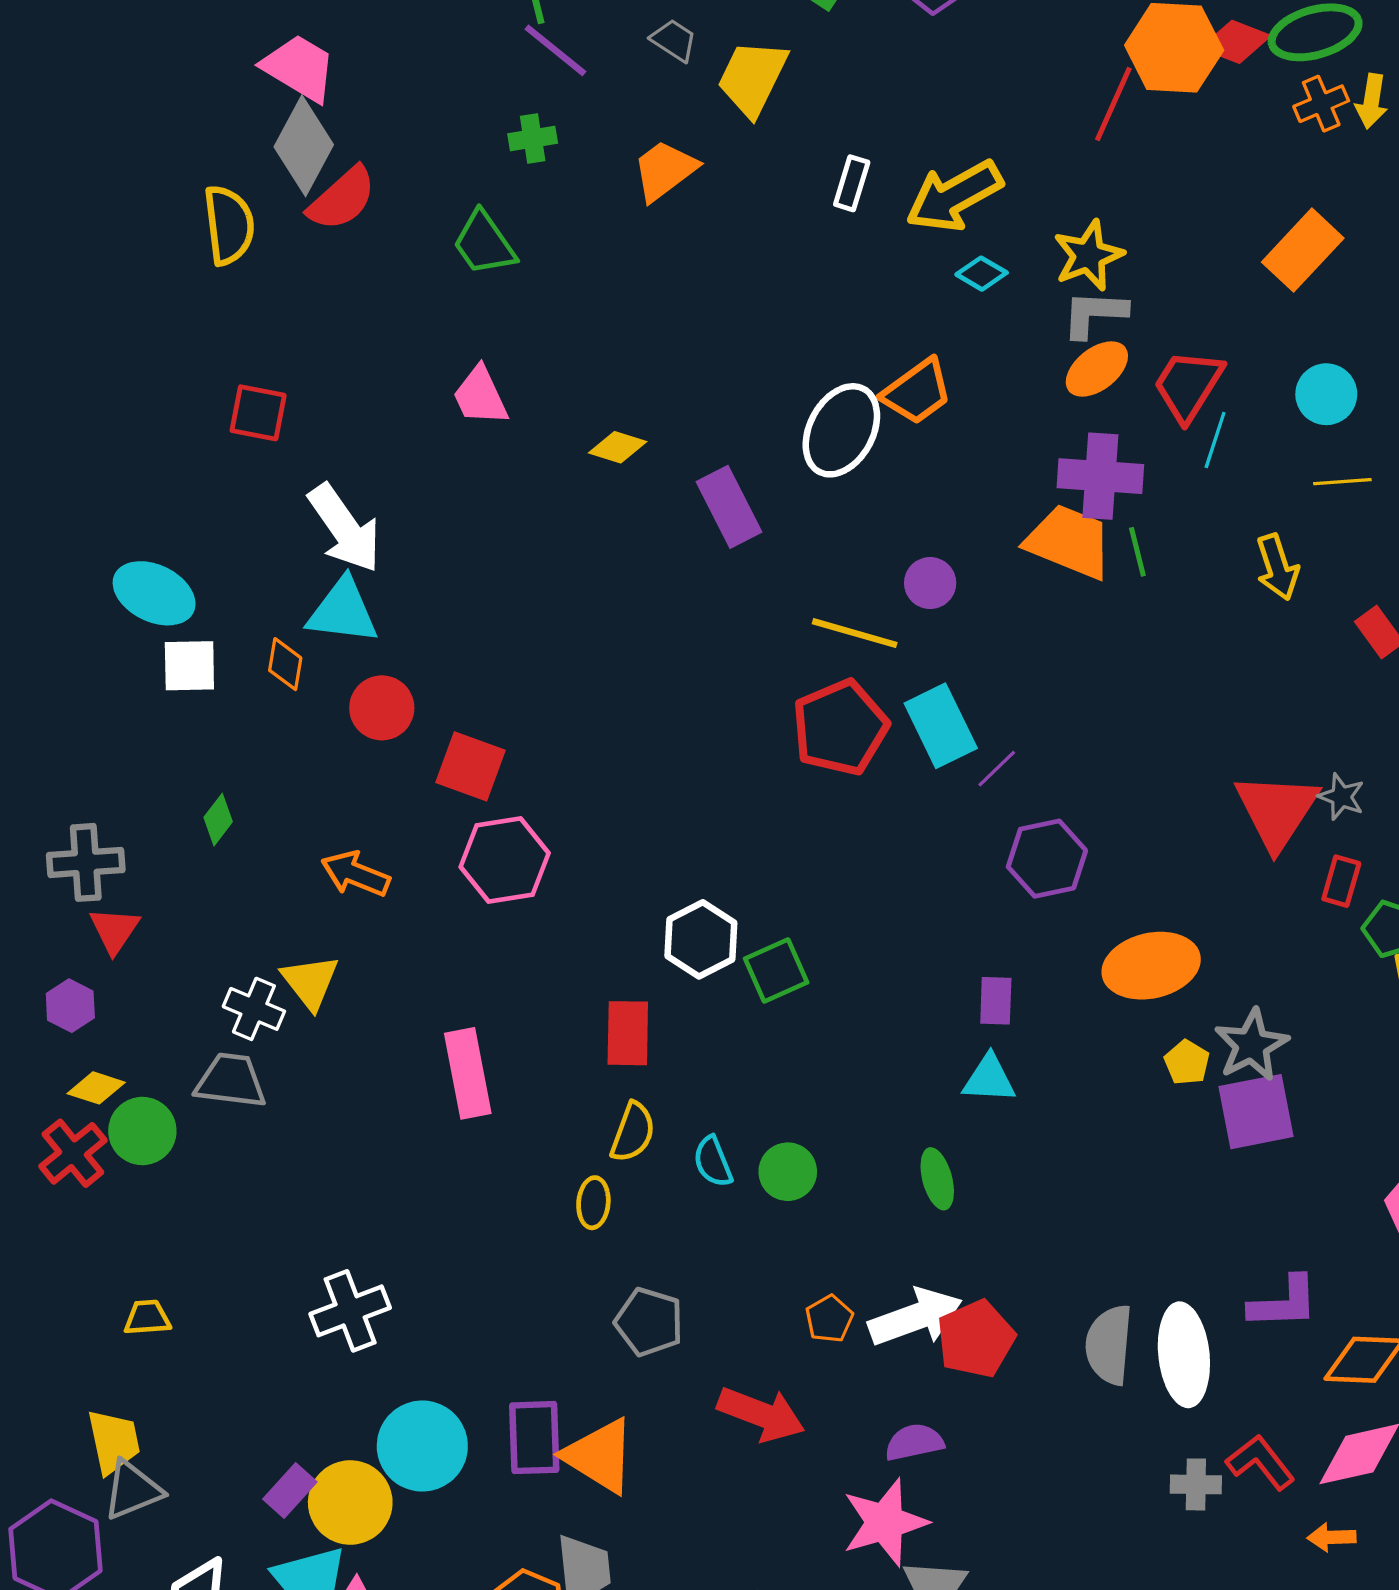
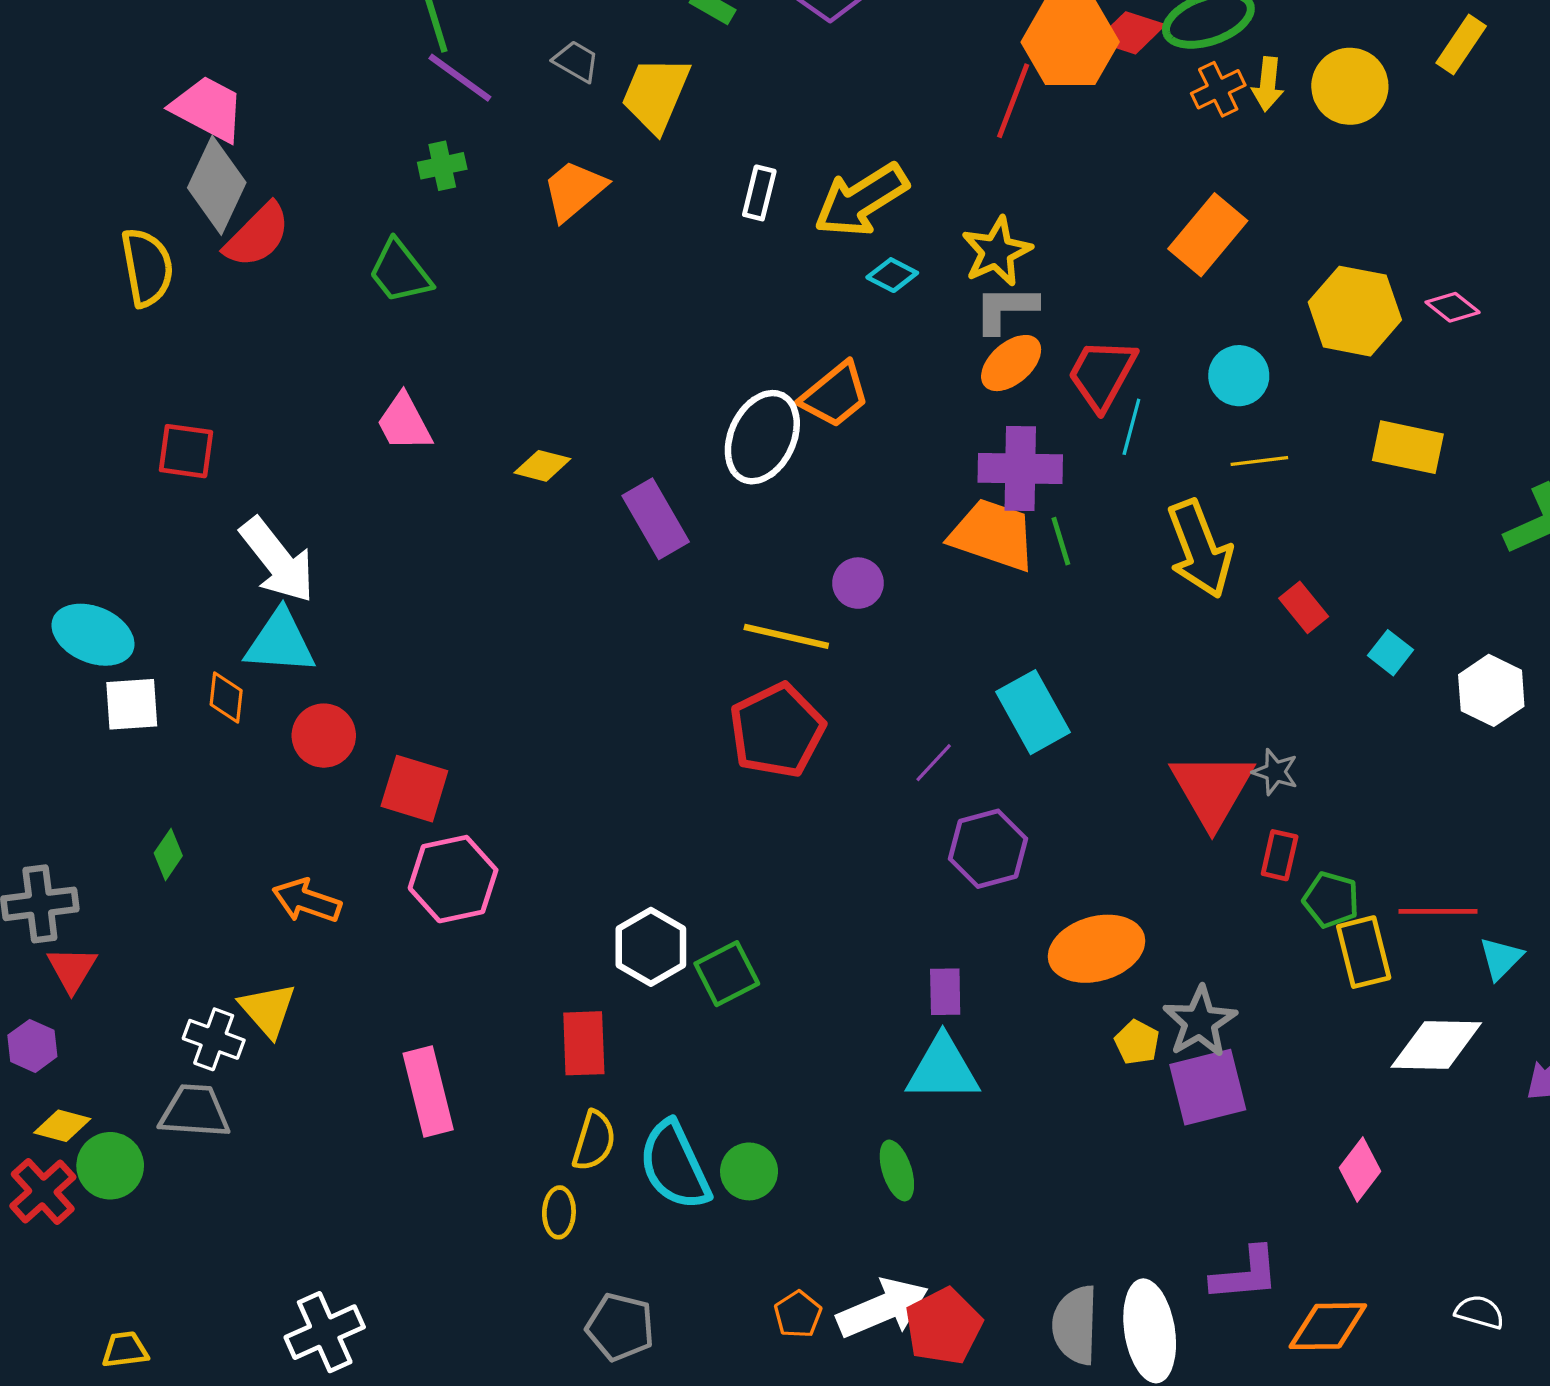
yellow arrow: (1277, 567) -> (1200, 549), size x1.5
cyan rectangle: (941, 726) -> (1033, 712), moved
cyan triangle: (989, 1079) -> (943, 1069), size x1.4
cyan semicircle: (713, 1162) -> (675, 1166), size x1.8

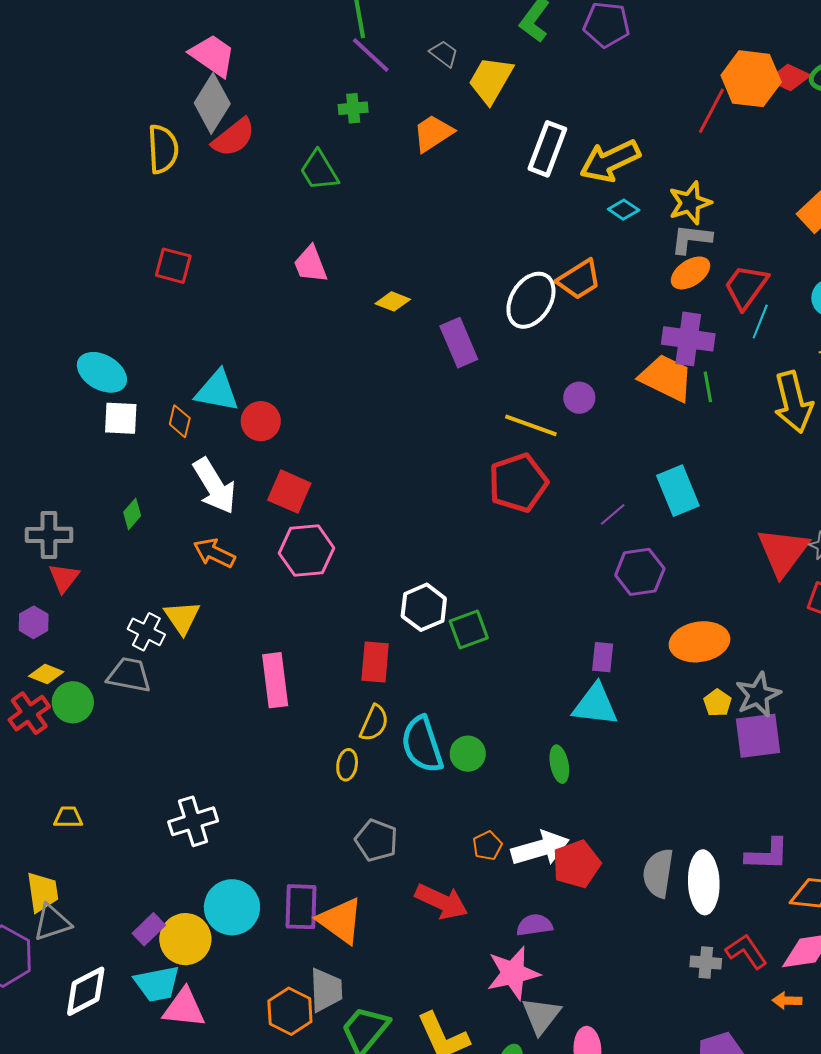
white rectangle: (759, 193) -> (547, 149), size x1.6
white arrow: (277, 560) -> (215, 486), moved
red circle: (324, 736) -> (261, 421), moved

